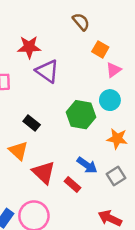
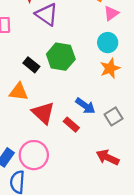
green hexagon: (81, 115) -> (61, 57), moved
orange star: (117, 139) -> (110, 68), moved, turned -30
orange triangle: (18, 151) -> (19, 92), turned -36

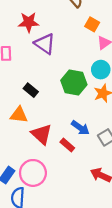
green hexagon: (61, 57) -> (74, 82), moved

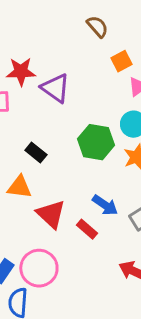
red star: (29, 22) -> (21, 72), moved
orange square: (92, 24) -> (121, 61), turned 32

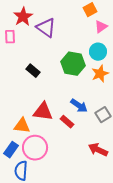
red star: (21, 72) -> (23, 17), turned -30
orange triangle: (19, 187) -> (22, 126), moved
red triangle: (51, 214) -> (43, 112), turned -35

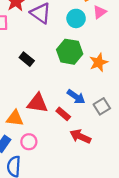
cyan circle: (98, 52) -> (76, 18), moved
pink circle: (35, 148) -> (29, 142), size x0.6
red arrow: (98, 150) -> (80, 136), moved

